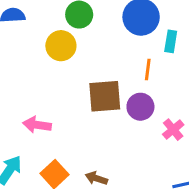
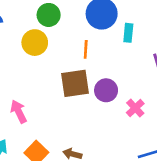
orange line: (148, 70) -> (86, 49), moved
pink arrow: (37, 125) -> (19, 111), turned 60

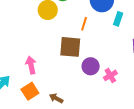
purple circle: (106, 90) -> (91, 66), moved
pink arrow: (19, 111) -> (31, 65), moved

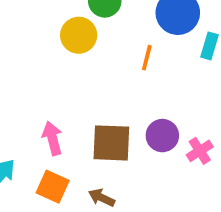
brown square: (70, 47) -> (111, 143), moved
orange square: (30, 91) -> (53, 187), turned -30

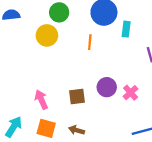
brown square: (111, 143) -> (77, 97), size x0.7

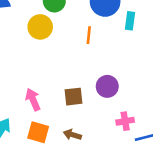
pink cross: (131, 93) -> (125, 121), moved, turned 32

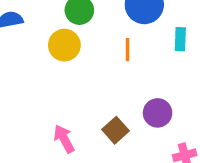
cyan rectangle: (130, 21) -> (180, 39), moved
brown square: (73, 97) -> (116, 130), turned -30

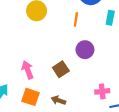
purple circle: (158, 113) -> (85, 50), moved

